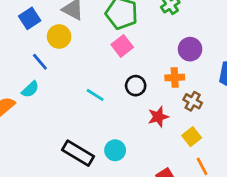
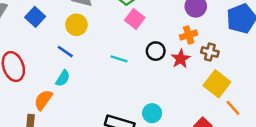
blue square: (30, 18) -> (35, 17), moved
cyan line: (95, 95) -> (119, 59), moved
red star: (158, 117) -> (181, 59), moved
yellow square: (192, 137) -> (217, 84), size x1.5

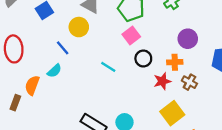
black circle: (156, 51) -> (143, 59), moved
yellow square: (217, 84) -> (172, 113), moved
orange semicircle: (43, 100) -> (32, 85), turned -30

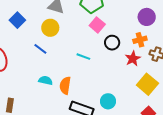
cyan semicircle: (54, 71) -> (46, 80), moved, turned -112
orange semicircle: (32, 85) -> (65, 86), moved

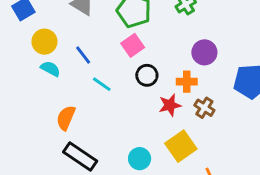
yellow circle: (50, 28) -> (44, 42), moved
blue line: (40, 49) -> (83, 55), moved
cyan semicircle: (46, 80) -> (50, 69), moved
cyan circle: (108, 101) -> (140, 159), moved

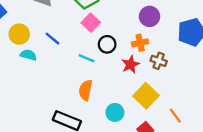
cyan line: (102, 84) -> (86, 58), moved
orange semicircle: (66, 118) -> (86, 90), moved

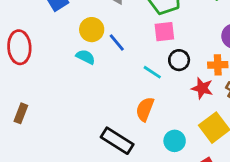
pink square: (91, 23) -> (164, 32), turned 30
yellow circle: (19, 34) -> (92, 30), moved
red star: (130, 65) -> (202, 88), turned 30

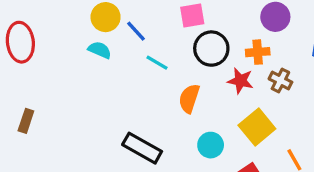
black circle: (179, 60) -> (211, 49), size x1.4
cyan line: (152, 72) -> (157, 63), moved
orange semicircle: (145, 109) -> (189, 98), moved

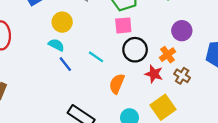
blue line: (136, 31) -> (65, 64), moved
orange cross: (258, 52) -> (168, 55), turned -35

